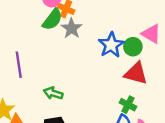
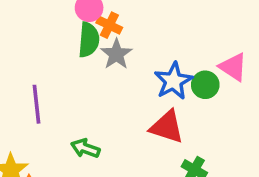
green semicircle: (52, 19) -> (89, 40), turned -35
red triangle: (136, 73) -> (167, 127), moved

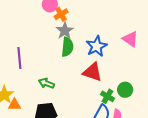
orange cross: (109, 25) -> (61, 14), turned 32
green semicircle: (89, 40) -> (67, 47), moved
green circle: (205, 85) -> (125, 90), moved

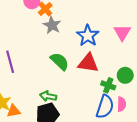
pink triangle: (130, 39) -> (122, 32), moved, turned 36
green semicircle: (67, 47) -> (60, 61), moved, turned -42
green arrow: (46, 83) -> (48, 96), moved

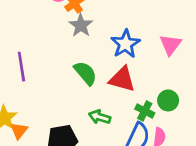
green arrow: (48, 96) -> (100, 117), moved
orange triangle: (14, 111) -> (19, 131), turned -48

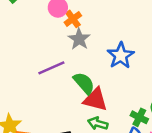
purple line: (21, 67) -> (51, 68), moved, turned 76
red triangle: (122, 79) -> (95, 100), moved

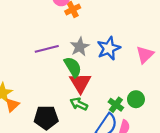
gray star: (79, 39) -> (80, 47), moved
red triangle: (95, 100) -> (80, 83), turned 35

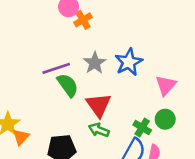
pink triangle: (145, 55) -> (166, 85), moved
green semicircle: (73, 67) -> (68, 85), moved

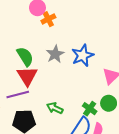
purple line: (56, 68) -> (18, 95), moved
green semicircle: (68, 85) -> (25, 57), moved
red triangle: (98, 105) -> (27, 76), moved

